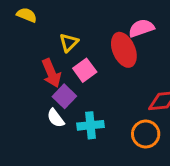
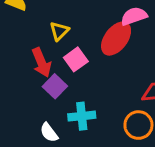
red ellipse: (124, 50) -> (116, 39), turned 60
white semicircle: (56, 118) -> (49, 133), moved

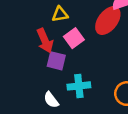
yellow triangle: (59, 31) -> (60, 14), turned 36
purple square: (55, 86) -> (56, 61), turned -30

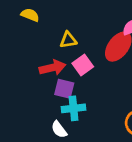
red arrow: (45, 41) -> (52, 68), turned -80
cyan cross: (79, 86) -> (74, 108), moved

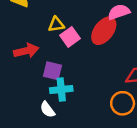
pink square: (83, 65) -> (70, 37), moved
red arrow: (52, 68) -> (26, 51), moved

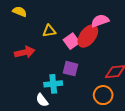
pink square: (70, 37) -> (72, 41), moved
purple square: (52, 71) -> (71, 69), moved

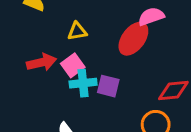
pink square: (72, 41) -> (73, 65), moved
cyan cross: (53, 84) -> (83, 83), moved

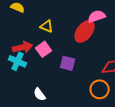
yellow triangle: (77, 31) -> (47, 26), turned 32
cyan cross: (83, 83) -> (18, 61), moved, turned 30

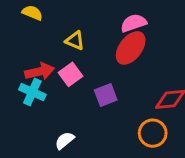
pink semicircle: (97, 16) -> (134, 23), moved
purple square: (68, 63) -> (106, 95), turned -35
white semicircle: (40, 94) -> (65, 140), turned 88

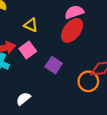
purple square: (106, 95) -> (54, 65), turned -35
orange circle: (153, 133) -> (88, 81), moved

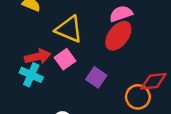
yellow triangle: (31, 25) -> (69, 29), size x1.6

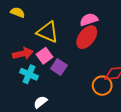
cyan cross: (31, 75) -> (29, 74), moved
purple square: (96, 77) -> (59, 67), moved

